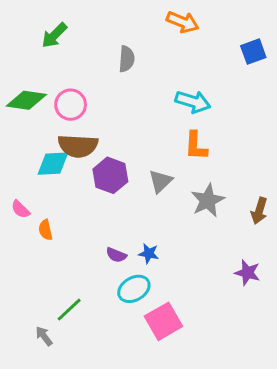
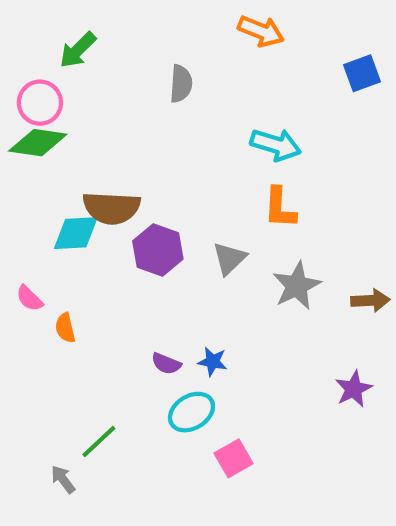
pink circle: (71, 105) -> (40, 103), moved
brown arrow: (259, 211) -> (370, 300), turned -110
purple star: (247, 273) -> (354, 389), turned 30
pink square: (163, 321) -> (234, 458), size x0.7

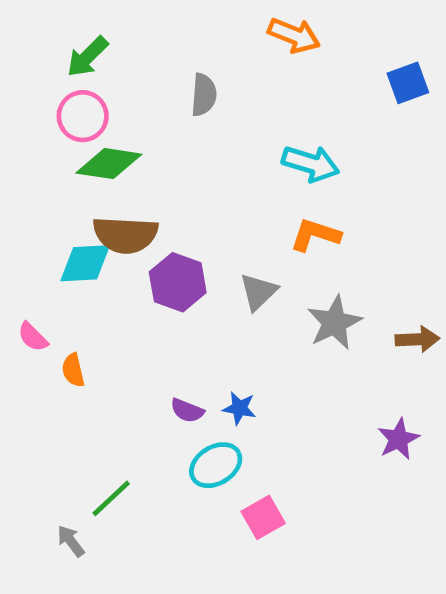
pink circle: (40, 103) -> (83, 116), moved
green diamond: (38, 143) -> (109, 164), moved
orange L-shape: (280, 208) -> (315, 235), turned 105

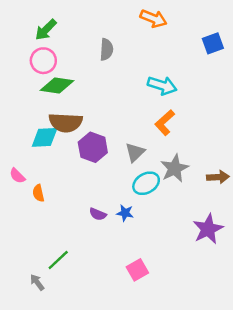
orange L-shape: (315, 235) -> (165, 123), turned -60
purple star: (398, 439) -> (208, 229), size x1.4
cyan ellipse: (216, 465) -> (146, 183), moved

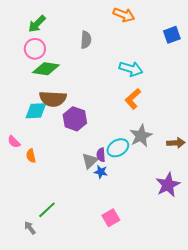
gray triangle: (135, 152) -> (90, 161), moved
purple semicircle: (98, 214) -> (101, 155), moved, turned 64

